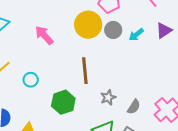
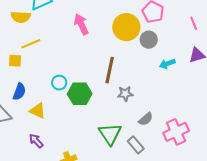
cyan arrow: (136, 35) -> (167, 64), moved
cyan circle: (31, 80) -> (59, 83), moved
gray star: (108, 97) -> (125, 94), moved

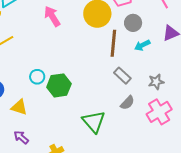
gray circle: (149, 40) -> (133, 23), moved
brown line: (110, 70) -> (113, 43), moved
gray star: (125, 94) -> (156, 82), moved
gray rectangle: (136, 145) -> (122, 76), moved

